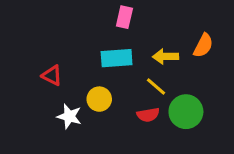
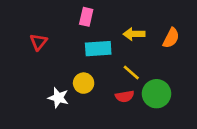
pink rectangle: (124, 17) -> (86, 17), moved
yellow arrow: (165, 57) -> (134, 34), moved
red triangle: (52, 75) -> (38, 42), moved, turned 42

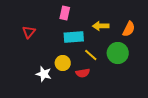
yellow line: (131, 72) -> (91, 55), moved
green circle: (156, 94) -> (118, 53), moved
red semicircle: (125, 96) -> (83, 73), moved

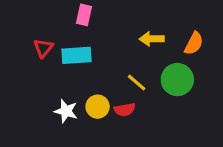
pink rectangle: (65, 13) -> (84, 15), moved
cyan rectangle: (74, 37) -> (76, 55), moved
yellow circle: (63, 63) -> (98, 107), moved

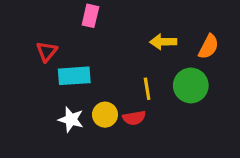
cyan rectangle: (76, 55) -> (74, 76), moved
yellow line: (137, 83) -> (147, 89), turned 40

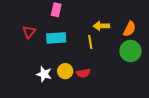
cyan rectangle: (74, 76) -> (56, 38), moved
green circle: (191, 85) -> (130, 51), moved
yellow line: (147, 89) -> (90, 42), moved

